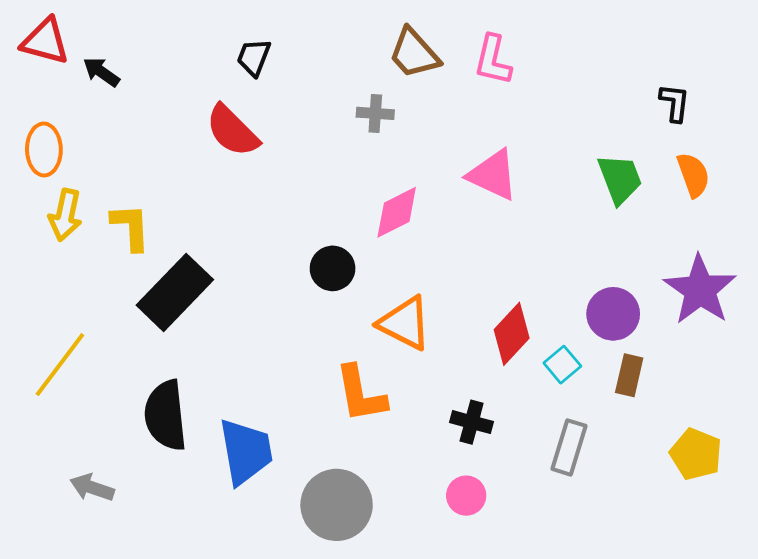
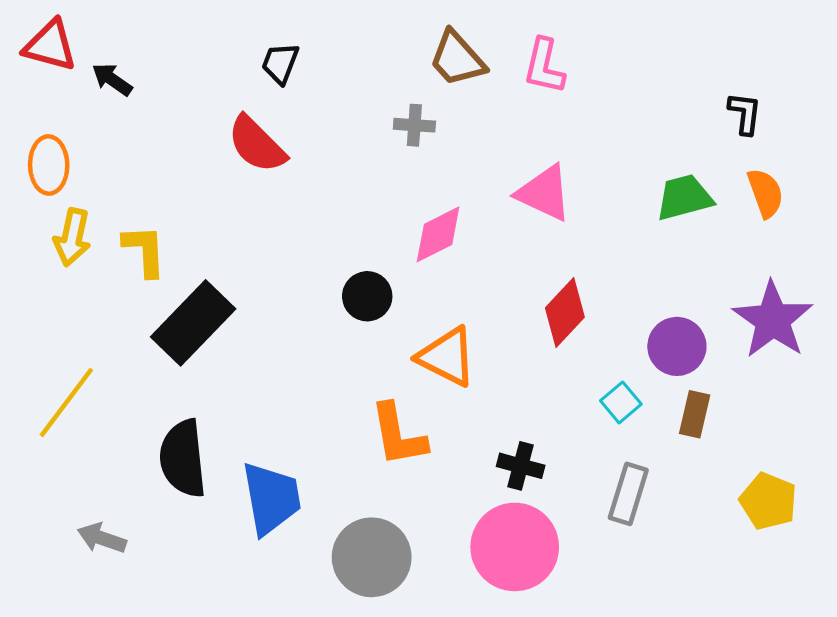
green trapezoid: (620, 179) -> (684, 197), turned -84
red diamond: (512, 334) -> (565, 312), moved
pink circle: (466, 496) -> (515, 547), size x2.0

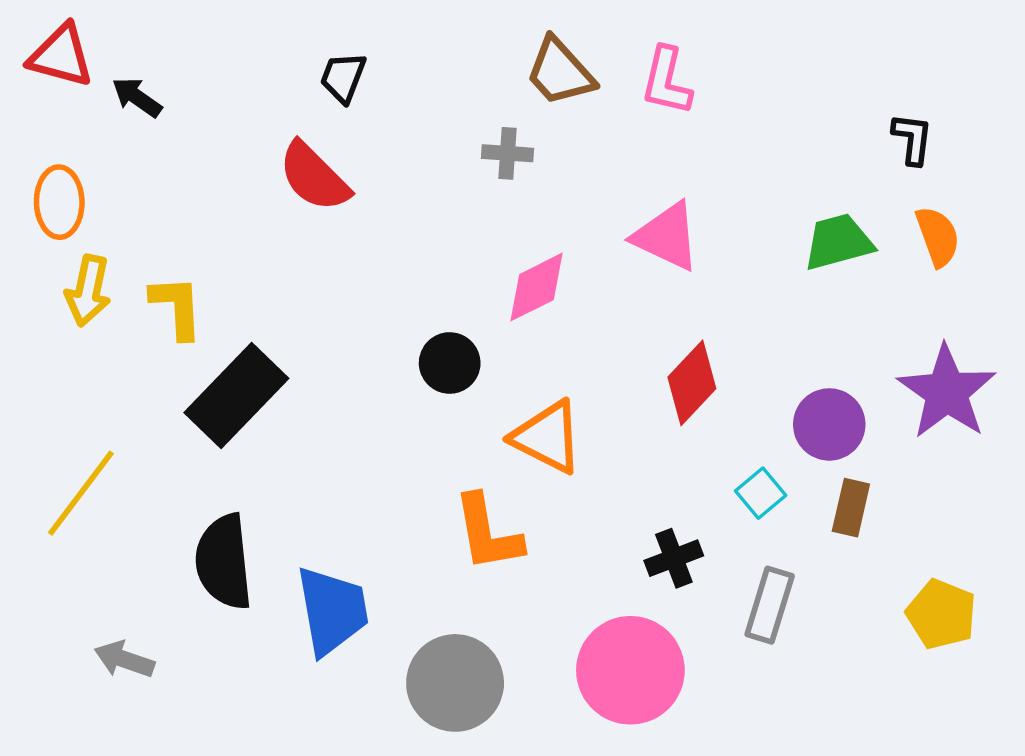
black cross: (521, 466) -> (674, 558), moved, turned -36

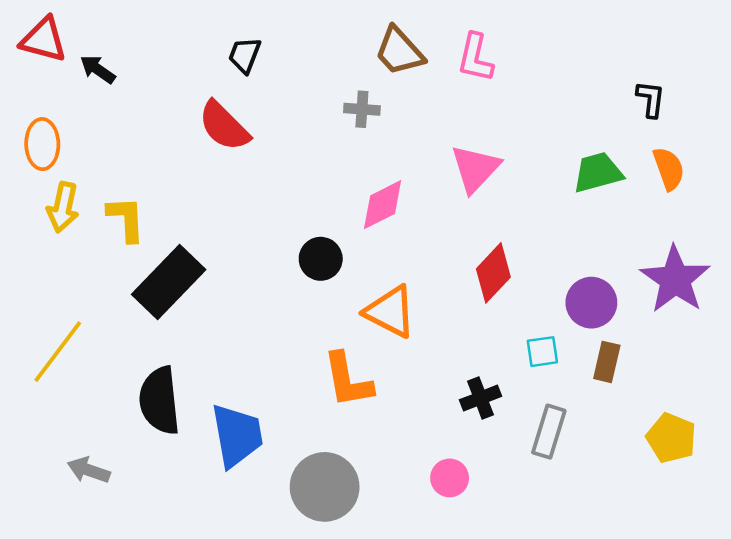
pink triangle: (667, 236) -> (475, 169), turned 48
cyan square: (761, 493) -> (542, 352), turned 32
pink circle: (630, 670) -> (450, 478), size x0.5

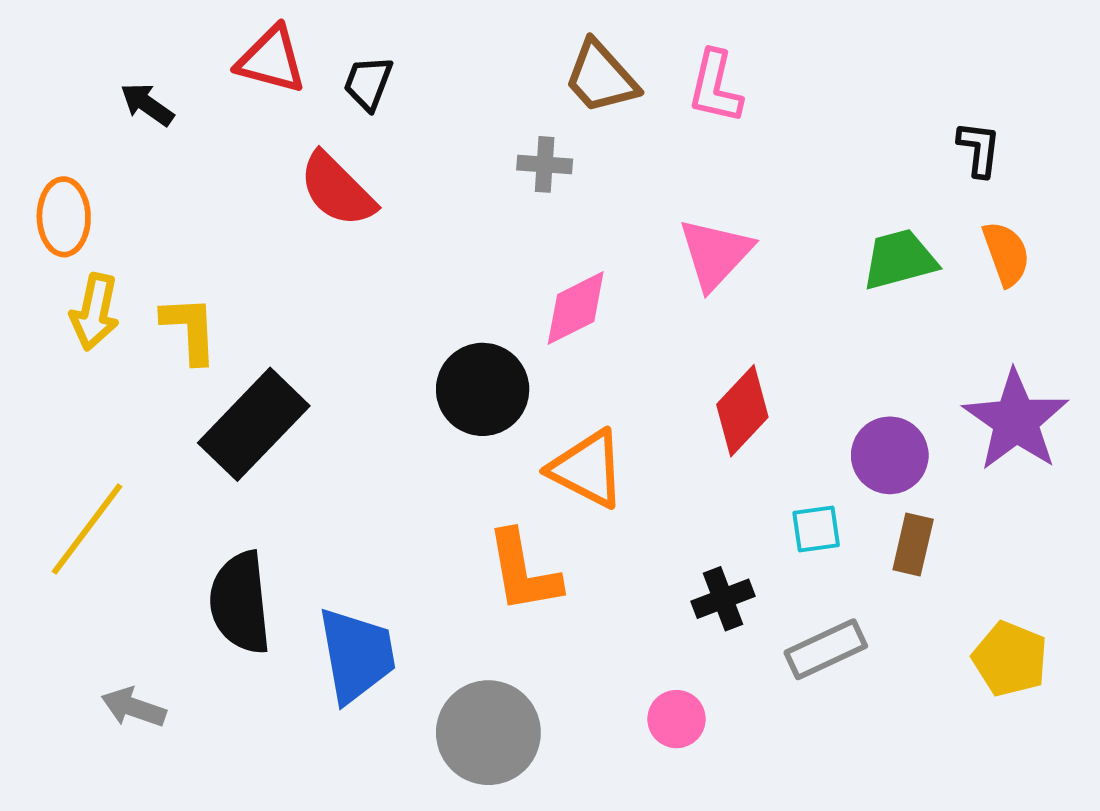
red triangle: (44, 40) -> (271, 60), moved
black circle: (321, 259) -> (483, 389), size x1.4
gray rectangle: (549, 432) -> (826, 649), turned 48

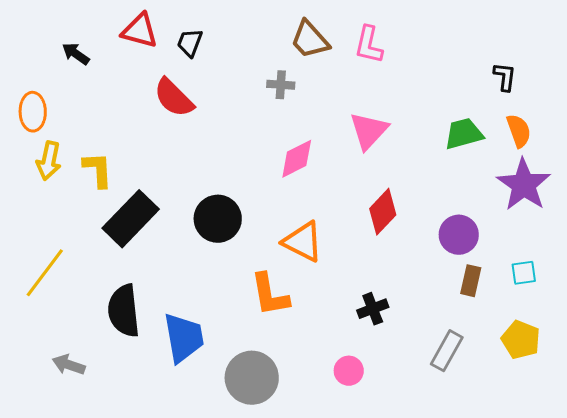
black circle: (483, 389) -> (218, 219), moved
purple star: (1016, 420) -> (524, 185), moved
cyan square: (816, 529) -> (524, 273), moved
gray rectangle: (826, 649) -> (447, 351), moved, turned -36

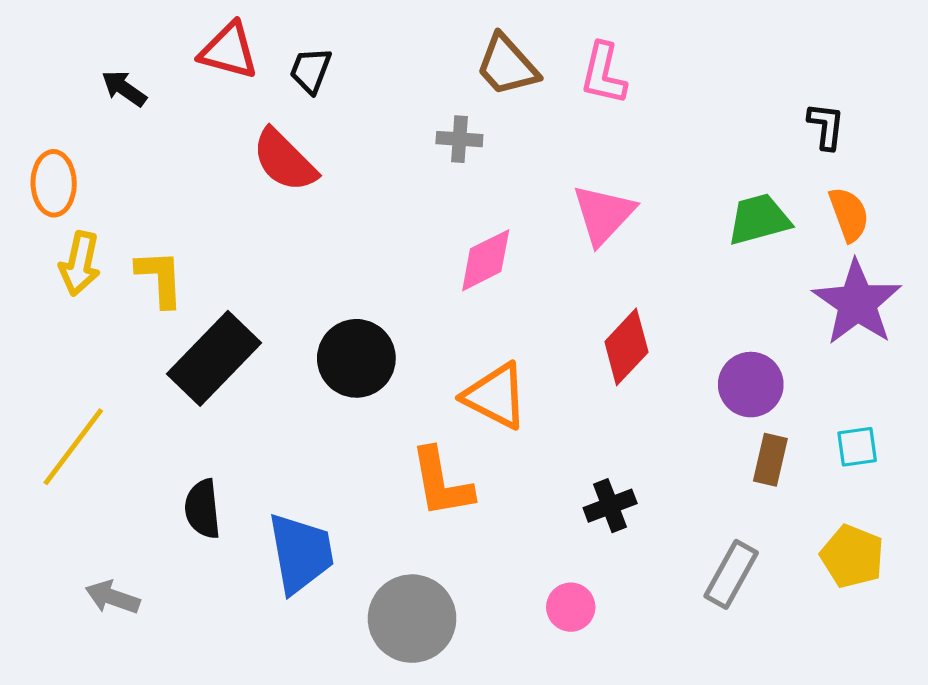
black semicircle: (124, 311) -> (203, 509), size x0.7

